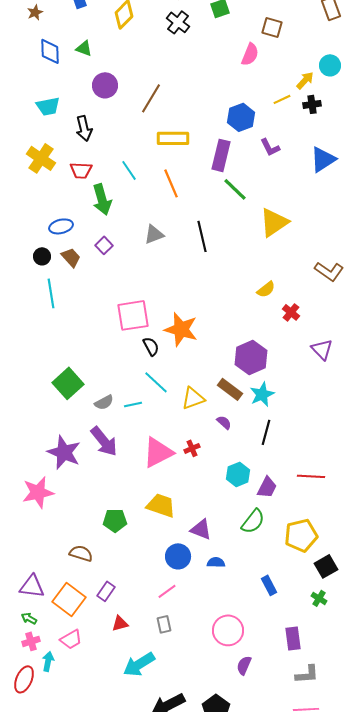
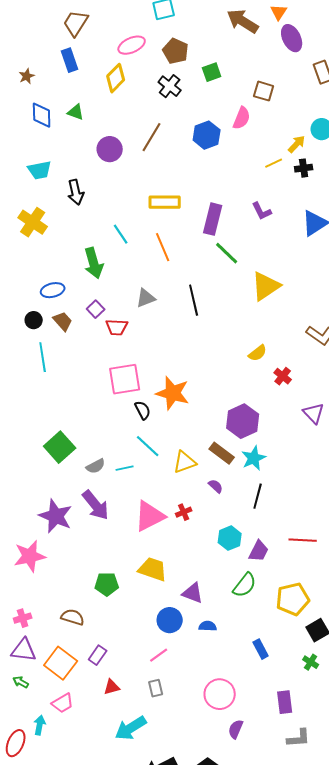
purple circle: (105, 85) -> (110, 149), moved
brown line: (151, 98) -> (152, 137), moved
blue hexagon: (241, 117) -> (207, 135), moved
red trapezoid: (81, 170) -> (117, 327), moved
pink cross: (31, 641) -> (23, 618), moved

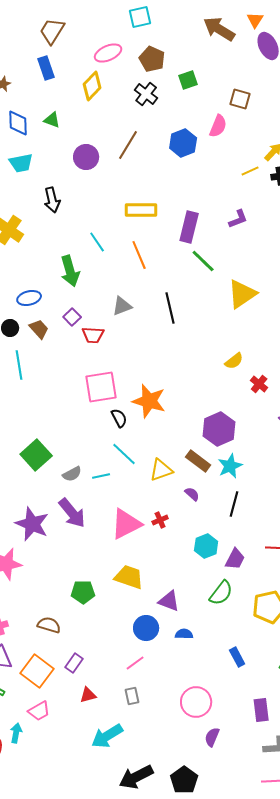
cyan trapezoid: (40, 170) -> (21, 163), moved
purple L-shape: (262, 211) -> (238, 219), turned -85

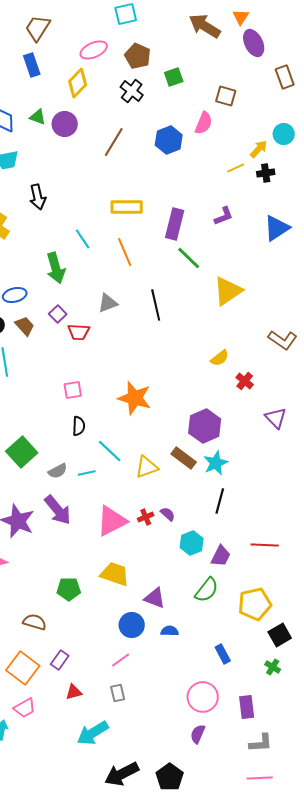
purple circle: (86, 157) -> (65, 124), moved
pink square: (101, 387) -> (73, 390), moved, size x0.6
black semicircle: (119, 418) -> (79, 426), moved, turned 30
purple semicircle: (192, 494) -> (168, 514), moved
pink circle: (196, 702) -> (203, 697), moved

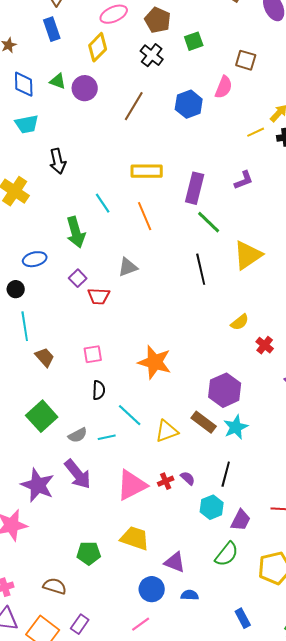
black line: (156, 305) -> (201, 269), moved
brown trapezoid: (25, 326) -> (45, 357), moved
black line: (220, 501) -> (226, 474), moved

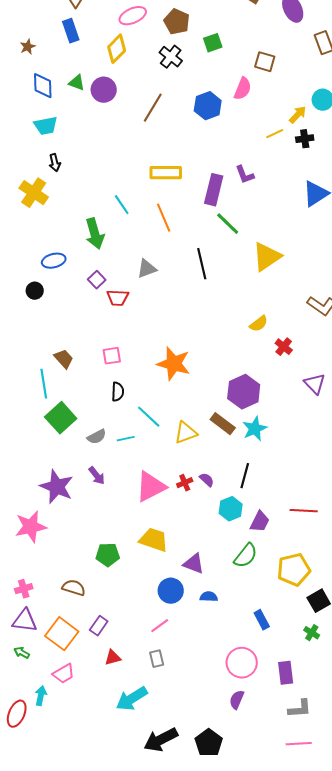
black arrow: (58, 161) -> (55, 163), moved, size x0.7
purple L-shape: (244, 180) -> (245, 175), moved, turned 90
black line: (201, 269) -> (202, 264), moved
cyan line: (25, 326) -> (44, 384), moved
purple arrow: (78, 474) -> (97, 476), size x0.6

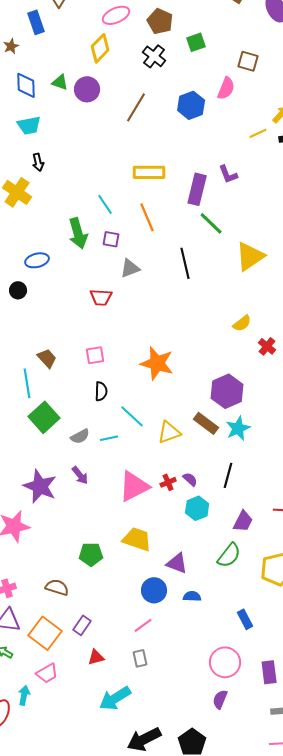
blue rectangle: (71, 31) -> (36, 22), moved
purple square: (97, 280) -> (111, 239), moved, turned -36
cyan hexagon: (231, 509) -> (197, 508), moved

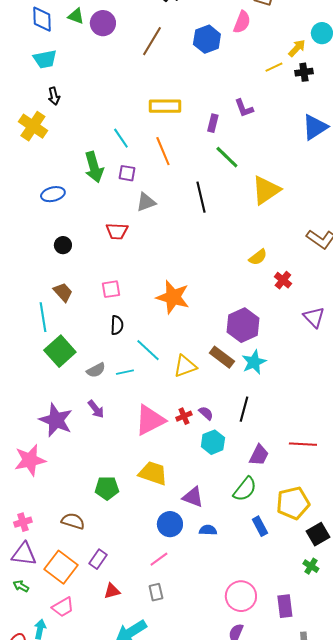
purple rectangle: (197, 189) -> (213, 123), size x0.6
black circle: (18, 290) -> (63, 245), moved
blue rectangle: (245, 619) -> (260, 526), moved

